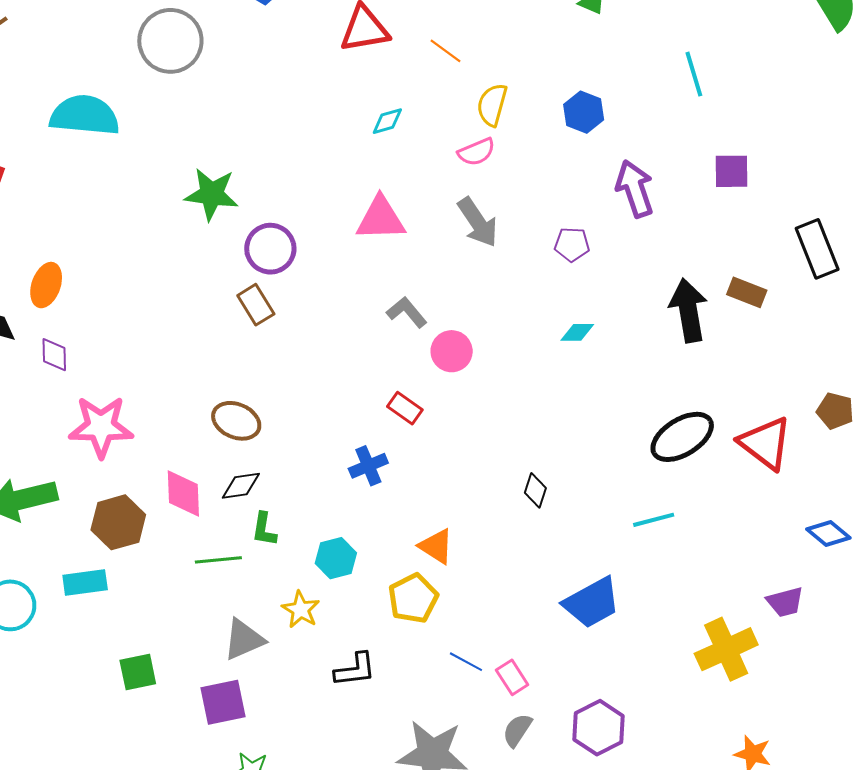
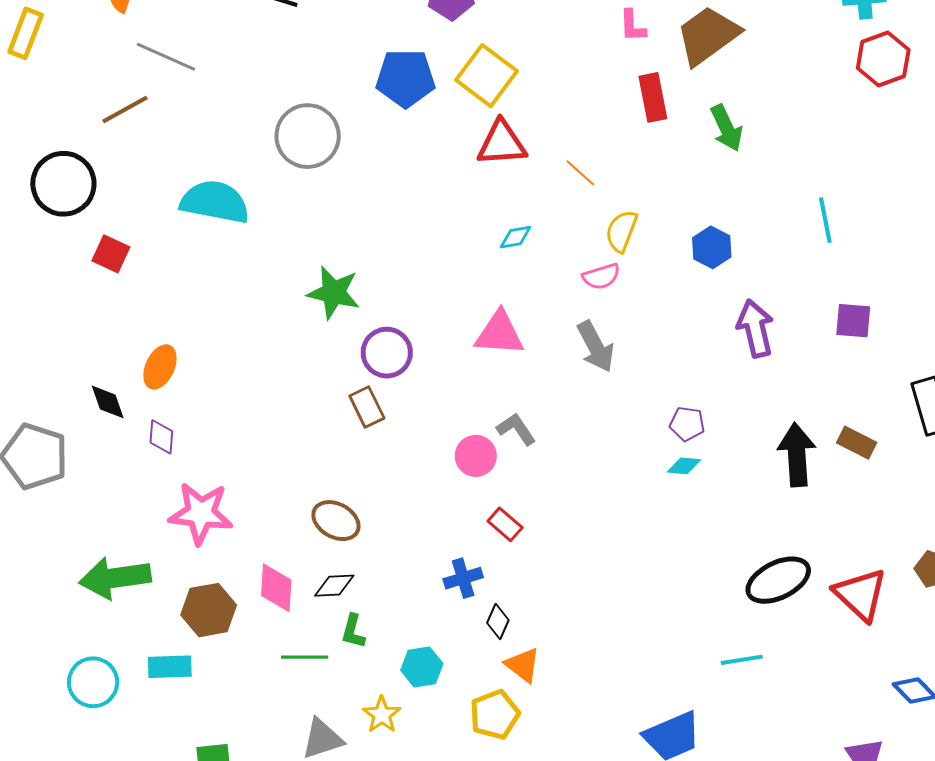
purple pentagon: (572, 244) -> (687, 424), moved
pink circle: (452, 351) -> (476, 456), moved
black diamond: (535, 490) -> (498, 621), moved

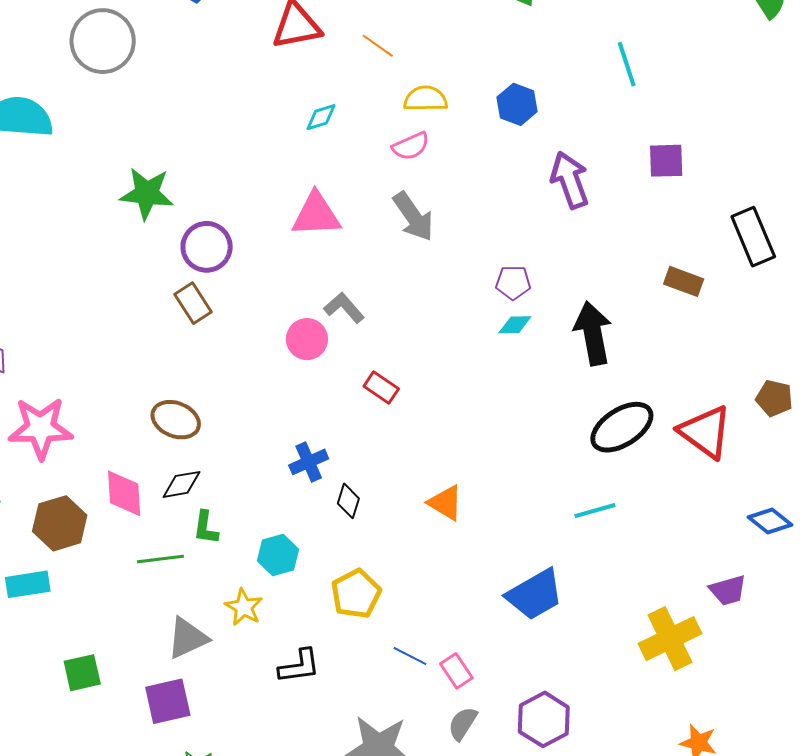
yellow semicircle: (621, 231) -> (425, 99), turned 75
black arrow: (797, 455) -> (593, 333), moved
red rectangle: (505, 524) -> (381, 387), moved
orange triangle: (523, 665) -> (445, 503), moved

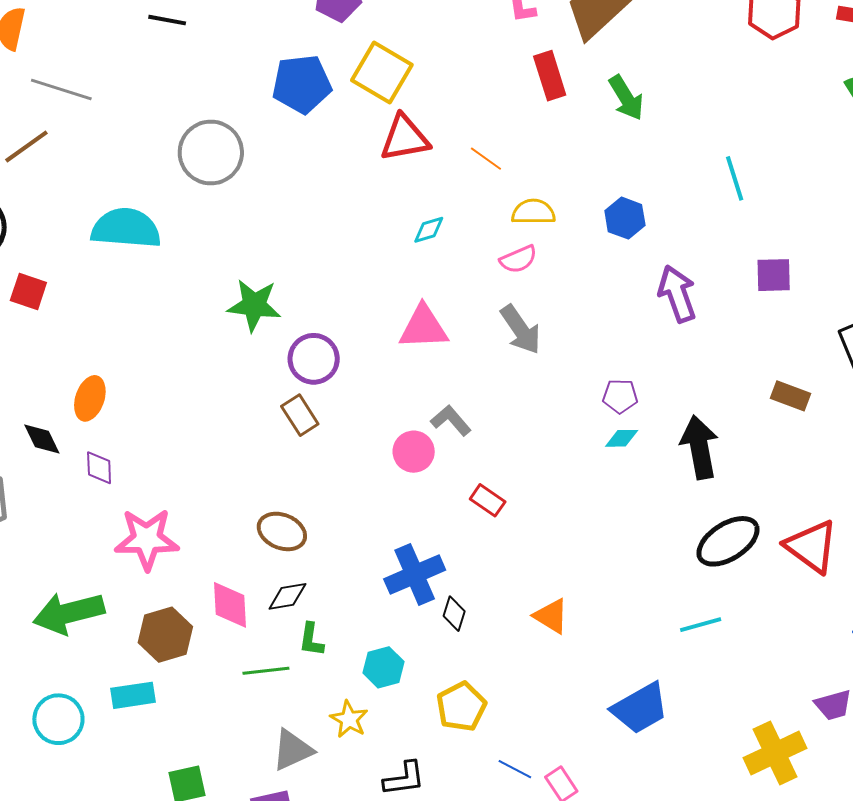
blue cross: (309, 462) -> (415, 575), size x1.5

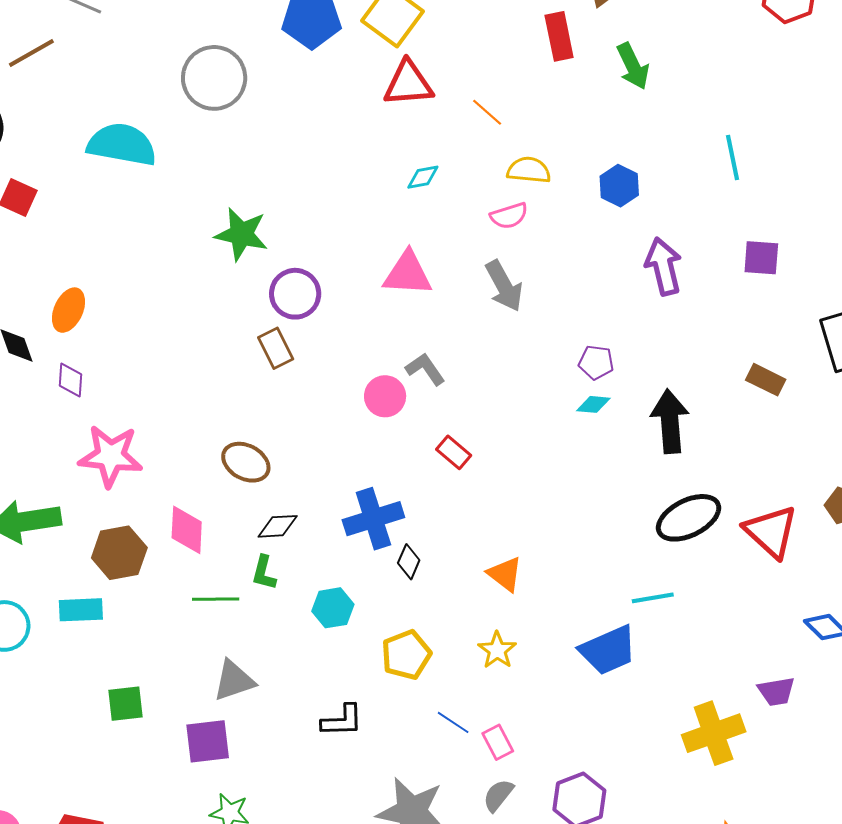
black diamond: (287, 596) -> (278, 526), moved
blue trapezoid: (640, 708) -> (608, 650), moved
yellow star: (349, 719) -> (497, 650), moved

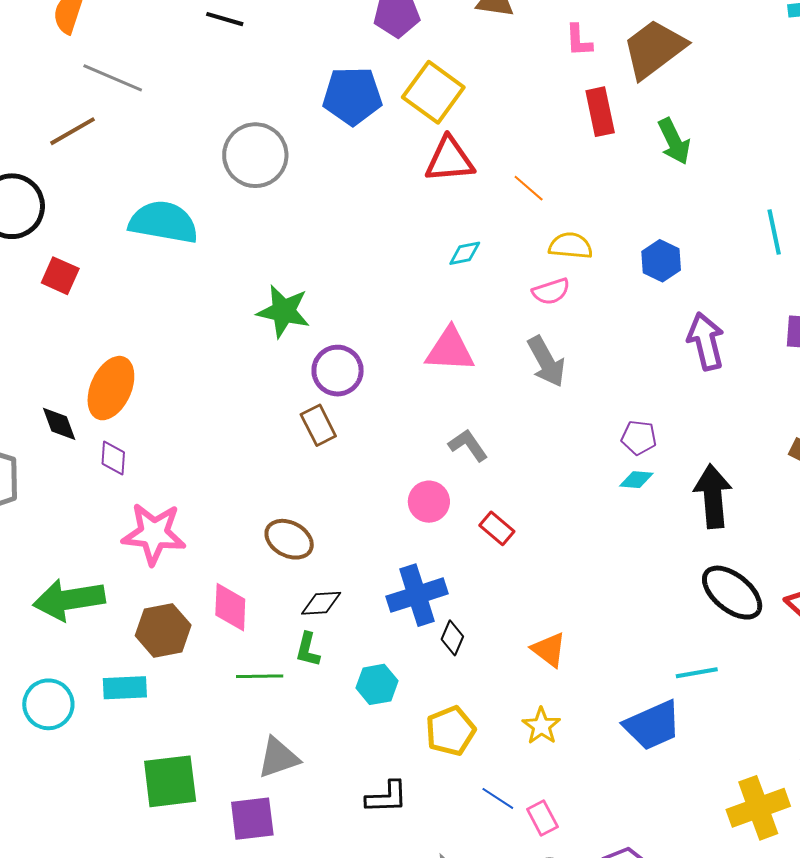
orange ellipse: (68, 310) -> (111, 388), size x1.4
pink circle: (385, 396) -> (429, 502), moved
black ellipse: (689, 518) -> (732, 593), turned 66
green square: (126, 704) -> (170, 781), size x1.5

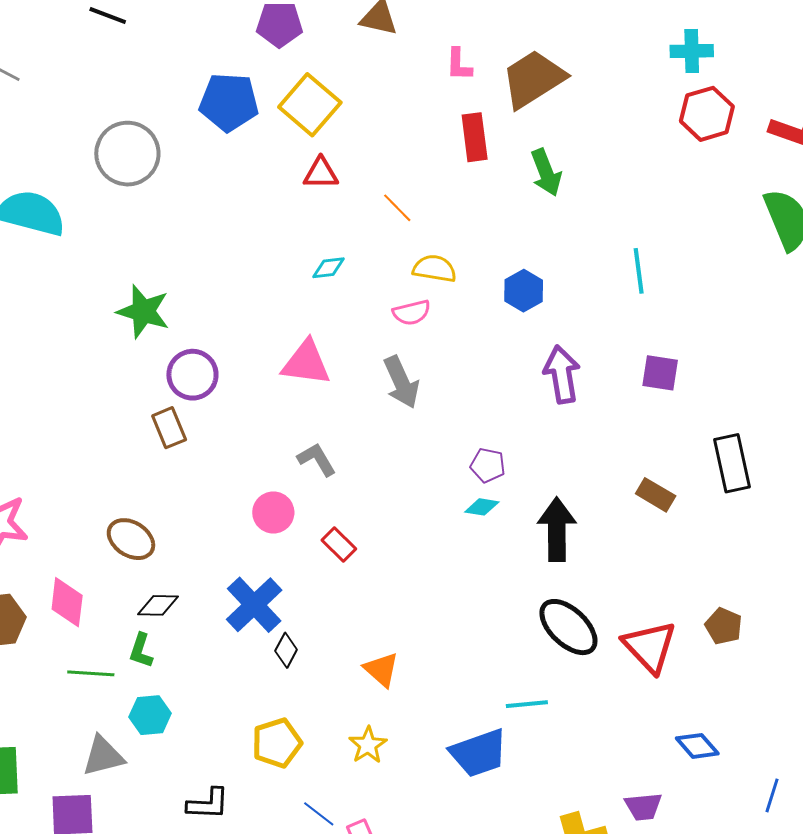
red triangle: (450, 160) -> (321, 173), size x0.7
blue cross: (417, 595) -> (254, 605), turned -30
cyan hexagon: (377, 684) -> (150, 715), moved

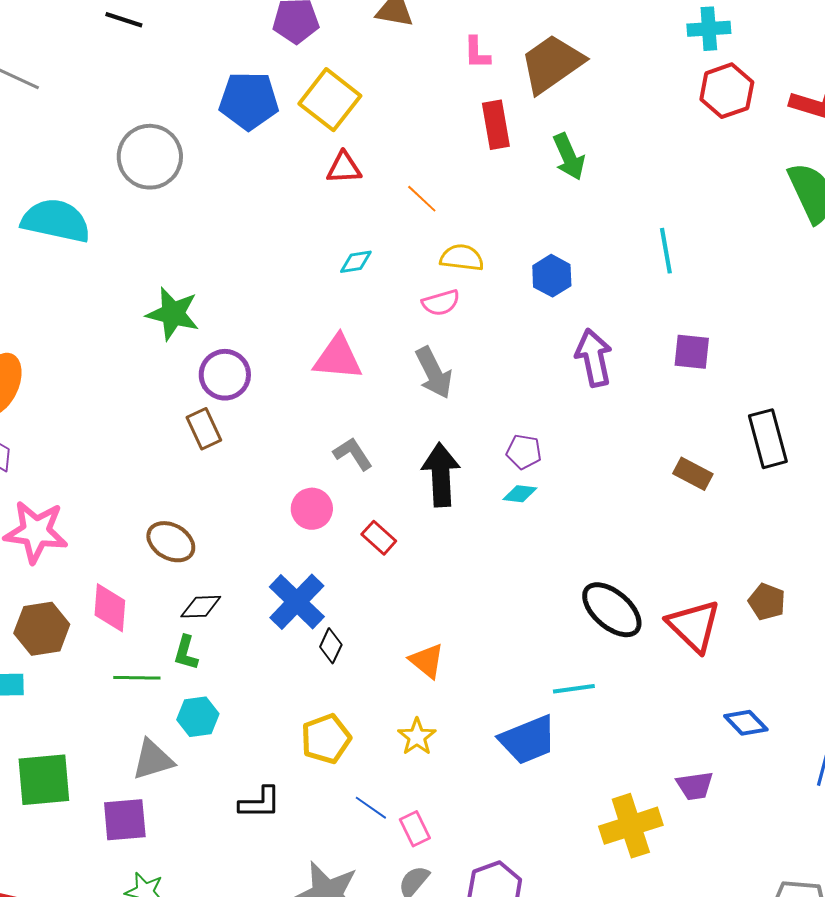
black arrow: (557, 529) -> (441, 475), moved

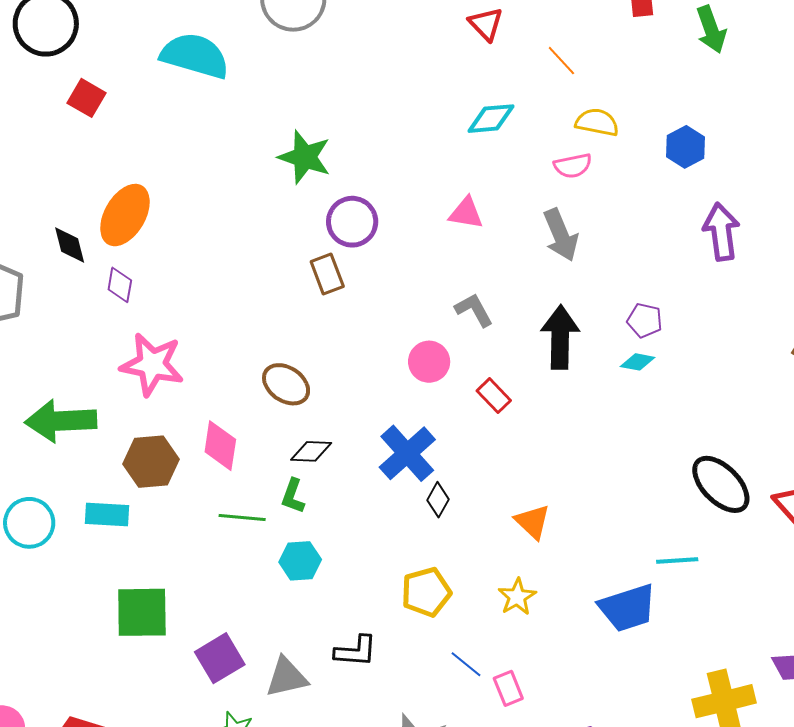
red triangle: (344, 168) -> (486, 24), turned 45
cyan diamond: (356, 262) -> (491, 119), size x1.4
pink triangle: (338, 358) -> (466, 213), size x0.7
gray triangle: (153, 760) -> (287, 677), moved
purple square: (125, 820) -> (220, 658), turned -30

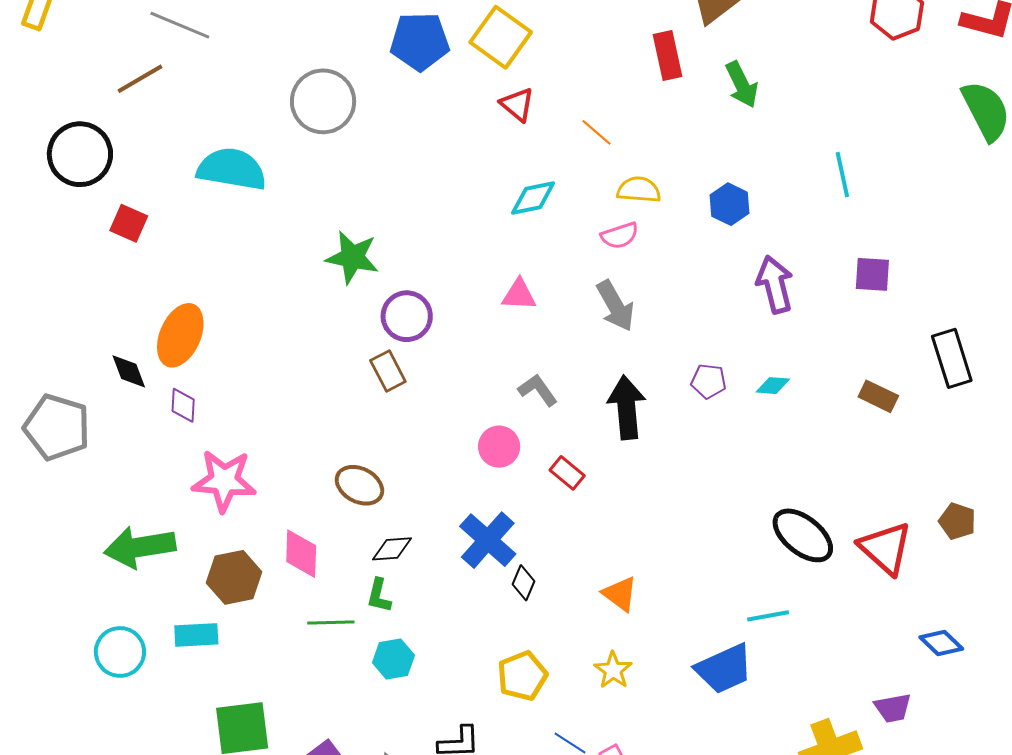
cyan diamond: (638, 362) -> (773, 386), moved

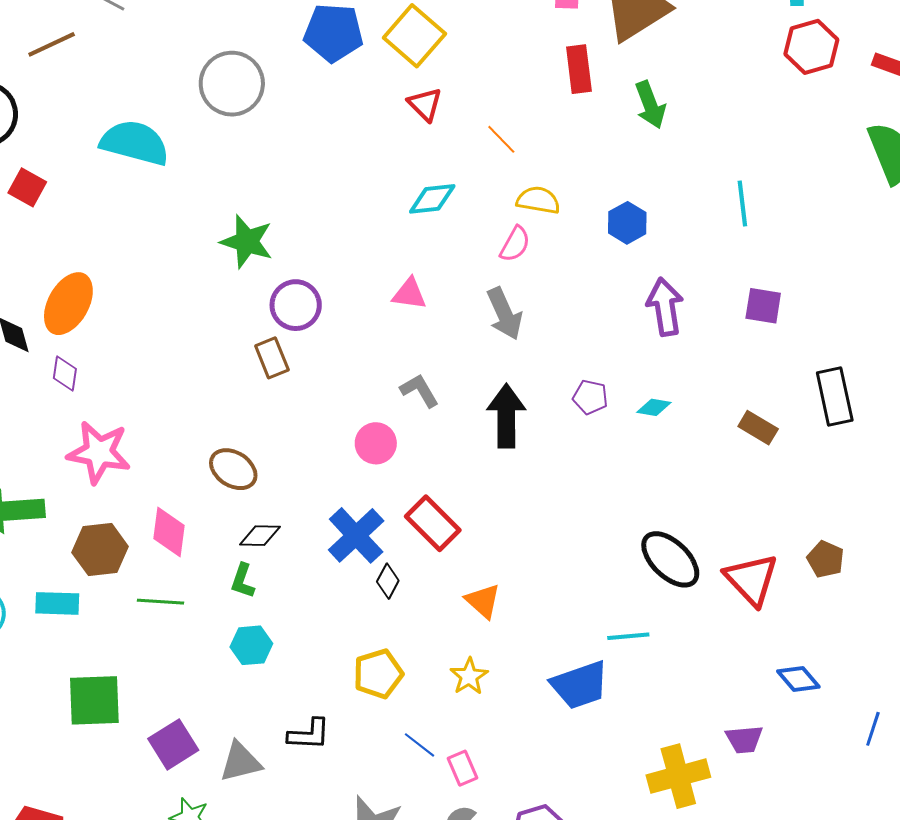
pink semicircle: (620, 236) -> (515, 244), turned -48
red rectangle: (567, 473) -> (433, 523), moved, size x1.6
green line: (331, 622) -> (160, 602), moved

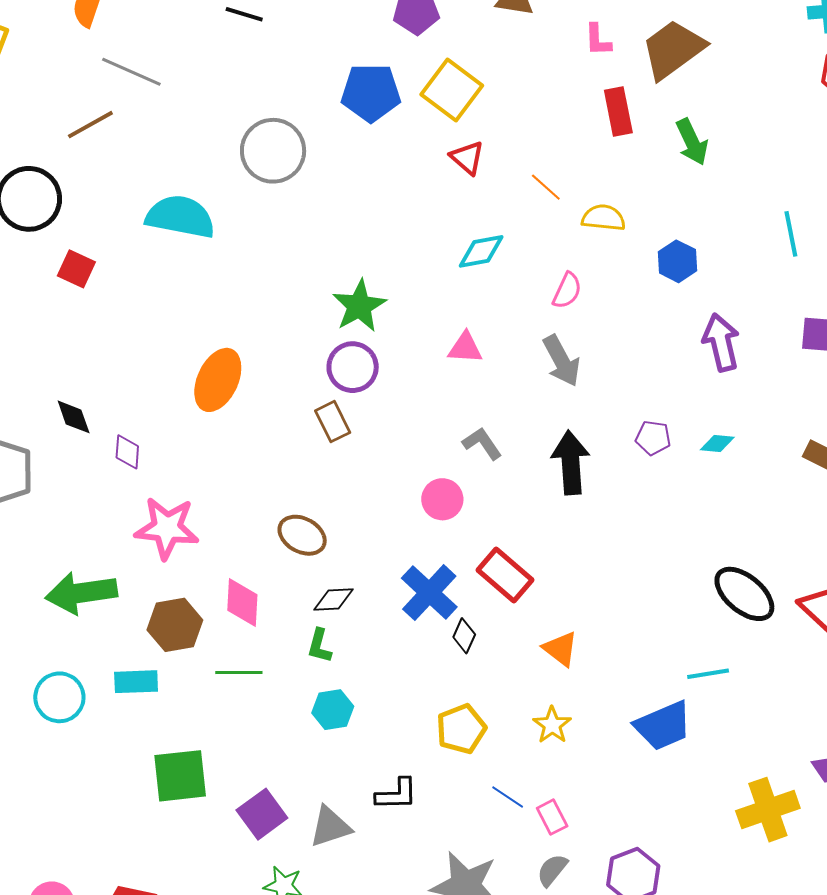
yellow semicircle: (538, 200) -> (603, 218), moved
green star: (247, 242) -> (359, 306), moved, turned 30
orange ellipse: (68, 304) -> (218, 380), moved

